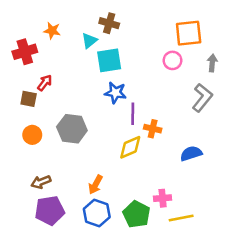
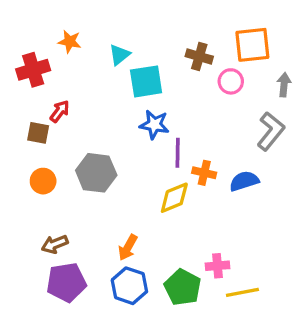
brown cross: (109, 23) -> (199, 56), moved
blue semicircle: (191, 153) -> (244, 181), moved

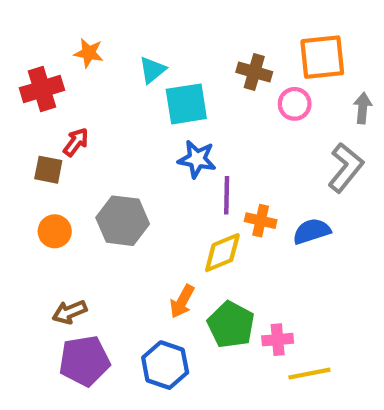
orange arrow: (128, 248) -> (182, 301), moved
green pentagon: (183, 287) -> (231, 325), moved

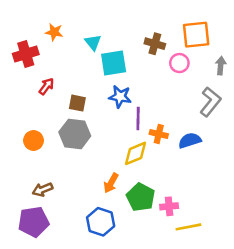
cyan triangle: (152, 70) -> (93, 42), turned -30
brown square: (48, 170) -> (77, 103), moved
purple pentagon: (84, 361) -> (34, 222), moved

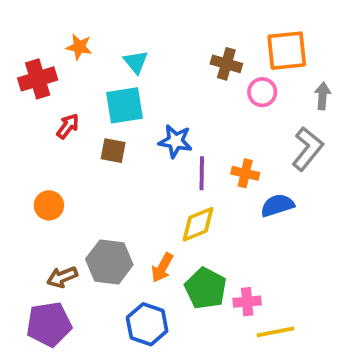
cyan square: (114, 63) -> (124, 105), moved
gray hexagon: (75, 134) -> (109, 262), moved
orange cross: (159, 134) -> (245, 173), moved

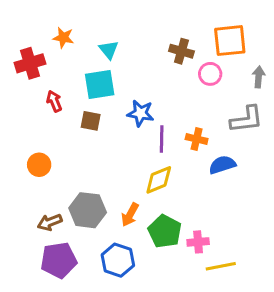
red arrow: (68, 126) -> (54, 101), turned -60
gray L-shape: (307, 149) -> (247, 119), turned 44
purple pentagon: (49, 324) -> (59, 260), moved

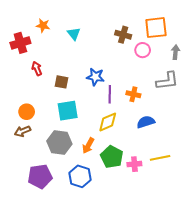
cyan square: (100, 85) -> (68, 111), moved
blue semicircle: (222, 165) -> (146, 122), moved
brown arrow: (50, 222) -> (22, 131), moved
yellow line: (221, 266) -> (160, 158), moved

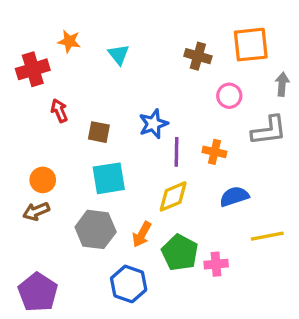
pink circle: (143, 50) -> (229, 96), moved
blue star: (95, 77) -> (153, 124), turned -30
yellow line: (160, 158) -> (267, 236), moved
purple pentagon: (40, 176) -> (38, 292), moved, turned -30

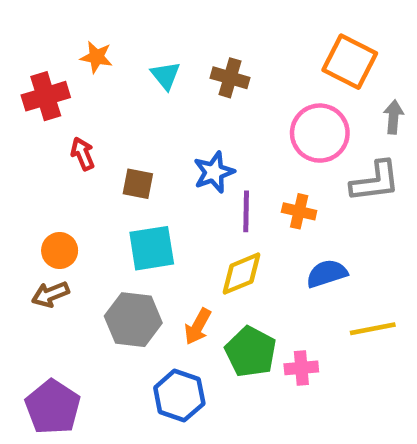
orange square: (251, 45) -> (350, 62), turned 33
brown cross: (198, 56) -> (230, 78), moved
pink circle: (229, 96) -> (320, 133), size x1.6

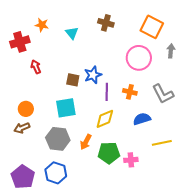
brown cross: (230, 78) -> (106, 23), moved
gray L-shape: (375, 181) -> (163, 94), moved, turned 70
brown square: (138, 184) -> (73, 80), moved
green pentagon: (251, 352) -> (109, 153), turned -30
blue hexagon: (179, 396) -> (56, 173), moved

